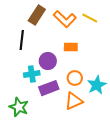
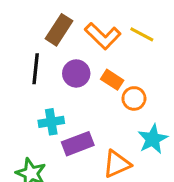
orange rectangle: (71, 47) -> (112, 80), turned 32
purple circle: (48, 61) -> (76, 73), moved
orange circle: (75, 78) -> (134, 98), moved

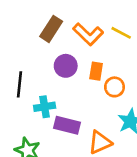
black line: (36, 69) -> (19, 84), moved
orange rectangle: (112, 80) -> (96, 71), turned 66
purple rectangle: (78, 144) -> (67, 125), turned 35

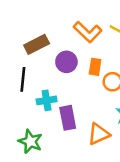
brown rectangle: (51, 29) -> (37, 44), moved, turned 30
purple rectangle: (67, 125) -> (68, 118), turned 65

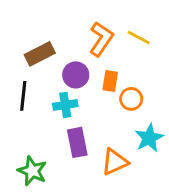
orange L-shape: (88, 32) -> (101, 39), turned -100
cyan cross: (47, 100) -> (65, 105), moved

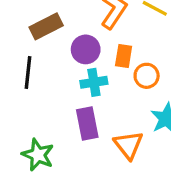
cyan cross: (65, 105) -> (94, 82), moved
orange triangle: (115, 162) -> (128, 145), turned -44

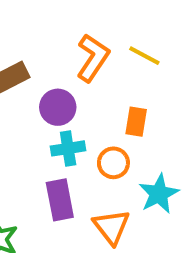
orange rectangle: (124, 56) -> (136, 122), moved
orange circle: (147, 76) -> (113, 163), moved

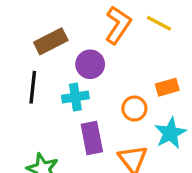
orange rectangle: (136, 122) -> (167, 87), moved, turned 65
cyan cross: (68, 148) -> (75, 97), moved

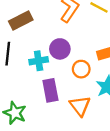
purple circle: (90, 64) -> (60, 49), moved

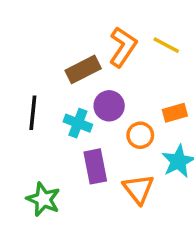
brown rectangle: (21, 20) -> (83, 69), moved
cyan cross: (39, 61) -> (78, 123), turned 30

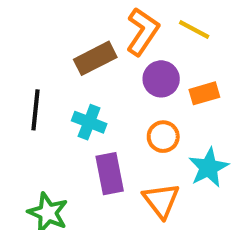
purple circle: (109, 106) -> (161, 79), moved
orange rectangle: (175, 113) -> (204, 93), moved

